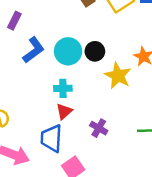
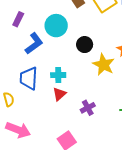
cyan circle: (68, 51) -> (56, 26), moved
purple cross: (99, 128) -> (88, 108), turned 32
blue trapezoid: (51, 138) -> (29, 78), moved

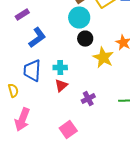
purple rectangle: (18, 19) -> (22, 15), turned 32
cyan circle: (56, 26) -> (79, 18), moved
pink arrow: (18, 130) -> (22, 120), turned 90

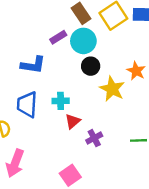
purple rectangle: (22, 15) -> (58, 37), moved
blue L-shape: (37, 38) -> (33, 65), turned 45
red triangle: (61, 86) -> (73, 121), moved

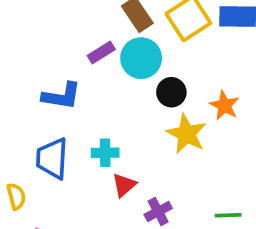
black circle: (91, 66) -> (171, 92), moved

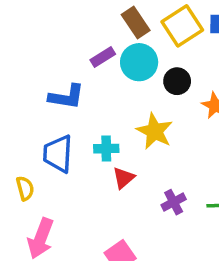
black circle: (171, 92) -> (177, 81), moved
yellow star: (187, 134) -> (155, 131), moved
purple cross: (158, 211) -> (174, 202), moved

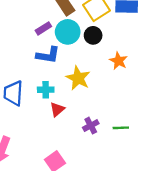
black circle: (177, 81) -> (93, 35), moved
blue L-shape: (67, 97) -> (48, 55), moved

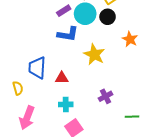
cyan cross: (46, 90) -> (66, 104), moved
red triangle: (57, 109) -> (62, 78), moved, turned 40
green line: (121, 128) -> (132, 117), moved

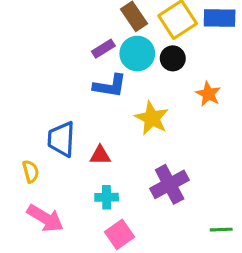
purple cross: (106, 96) -> (170, 184), size x1.6
green line: (132, 117) -> (221, 230), moved
pink arrow: (27, 118) -> (45, 218), turned -80

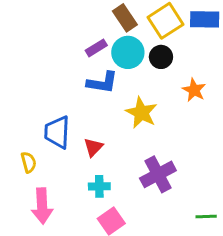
red triangle: (100, 155) -> (93, 147), turned -45
pink arrow: (45, 218) -> (42, 206), turned 56

